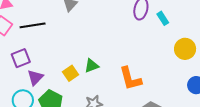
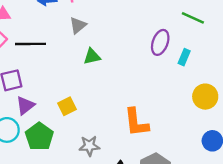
cyan rectangle: (163, 18) -> (184, 57), turned 48
green triangle: (92, 66) -> (92, 56), moved

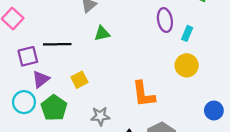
purple ellipse: (160, 42) -> (165, 20), turned -30
black line: (31, 44) -> (57, 44), moved
yellow circle: (205, 97) -> (187, 65), moved

